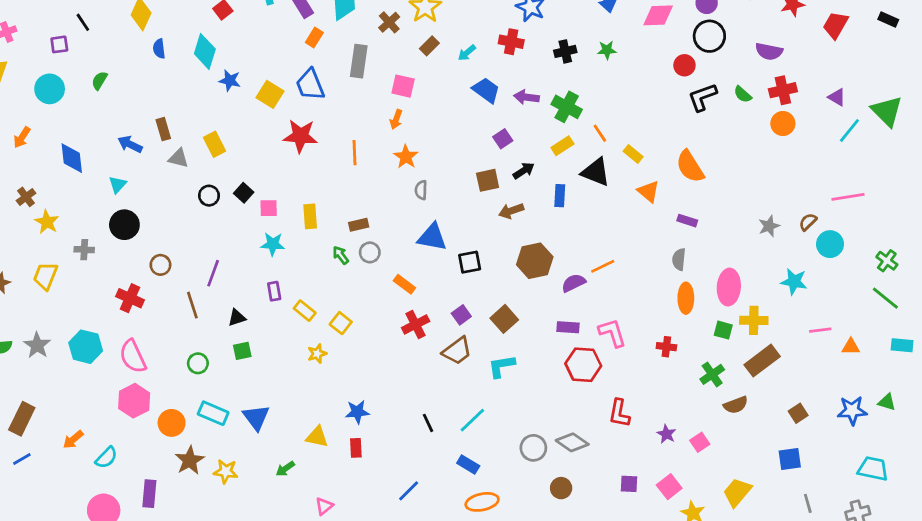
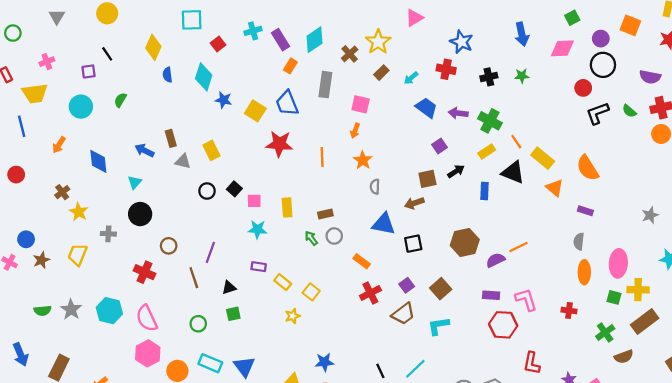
yellow rectangle: (633, 154) -> (543, 158), size x1.5
brown arrow: (511, 211) -> (414, 203), moved
purple rectangle: (274, 291) -> (259, 267), turned -72

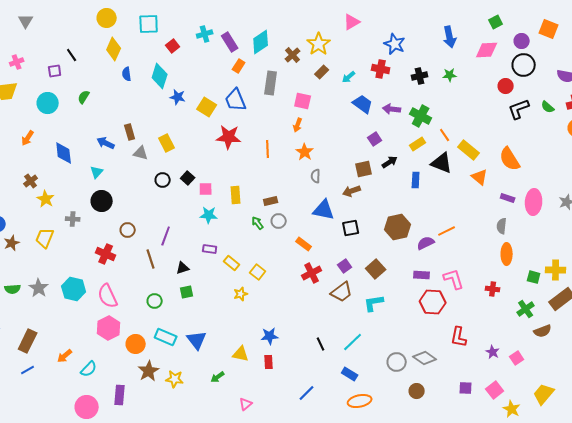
yellow circle: (107, 13) -> (107, 18), moved
pink ellipse: (618, 263) -> (534, 202), moved

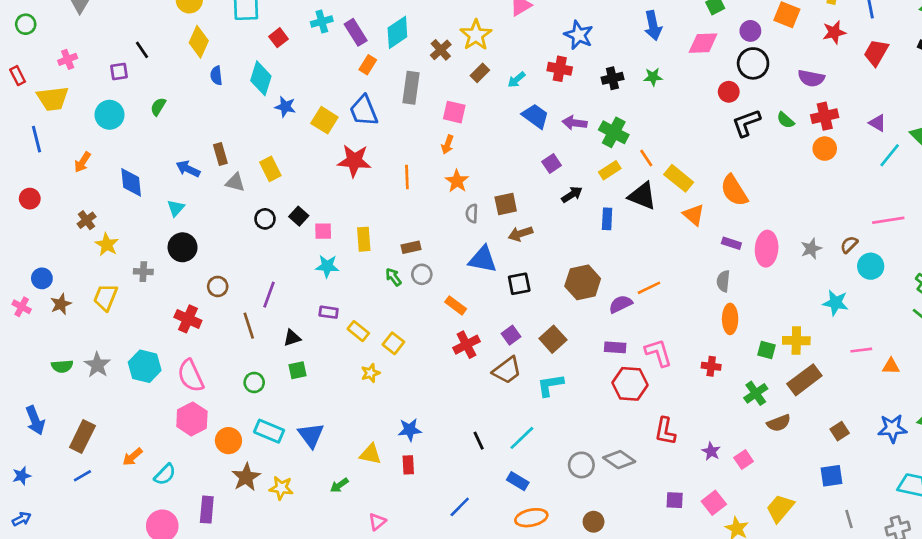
brown square: (364, 169) -> (506, 204), moved
brown circle: (417, 391) -> (594, 522), moved

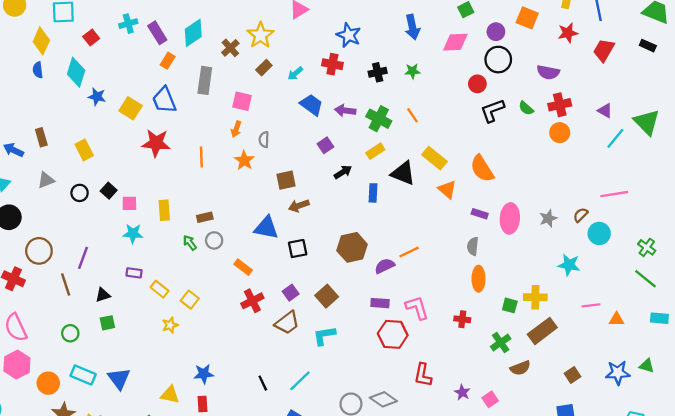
yellow diamond: (199, 42) -> (41, 41), moved
orange line: (646, 158) -> (412, 115), moved
gray triangle: (235, 182) -> (46, 180), moved, turned -36
gray semicircle: (472, 213) -> (264, 140), moved
brown circle: (218, 286) -> (39, 251), size x1.5

